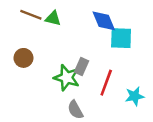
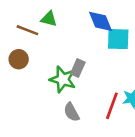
brown line: (31, 15) -> (27, 30), moved
red line: (106, 83) -> (112, 106), moved

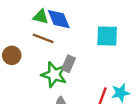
blue diamond: (101, 21) -> (59, 19), moved
brown line: (27, 30) -> (43, 38), moved

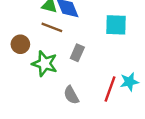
green star: (54, 75) -> (45, 64), moved

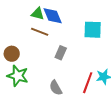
brown circle: (20, 44) -> (12, 54), moved
green star: (45, 64) -> (18, 76), moved

